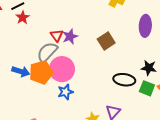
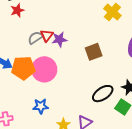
gray semicircle: (47, 52) -> (35, 38), moved, size x0.7
black ellipse: (124, 80) -> (103, 94), turned -55
blue star: (65, 92) -> (41, 106), moved

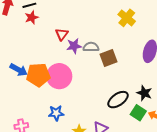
red triangle: (47, 35) -> (62, 34), moved
gray semicircle: (35, 38) -> (91, 47), moved, turned 35

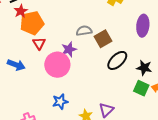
red triangle: (62, 34) -> (39, 43), moved
purple star: (74, 46) -> (69, 49), moved
orange pentagon: (38, 75) -> (32, 23), moved
black ellipse: (118, 100) -> (117, 60), moved

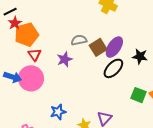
purple ellipse: (143, 26) -> (114, 47), moved, turned 30
pink circle: (57, 65) -> (31, 78), moved
black star: (144, 68) -> (140, 56), moved

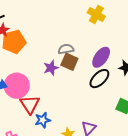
brown square: (98, 47) -> (69, 62), moved, turned -36
red triangle: (35, 55) -> (30, 104), moved, size x1.5

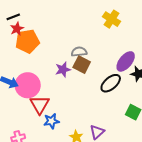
purple ellipse: (101, 57) -> (126, 61), moved

